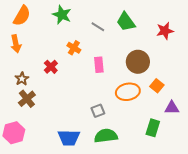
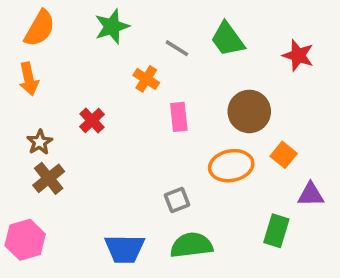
green star: (62, 15) -> (112, 26), turned 30
red star: (165, 31) -> (298, 55), turned 30
orange cross: (74, 48) -> (146, 79), moved

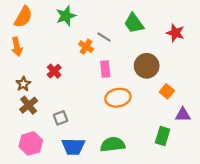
gray line: (177, 48) -> (104, 37), moved
orange ellipse: (231, 166) -> (118, 98), moved
gray square: (177, 200) -> (61, 118), moved
pink hexagon: (25, 240) -> (31, 143), moved

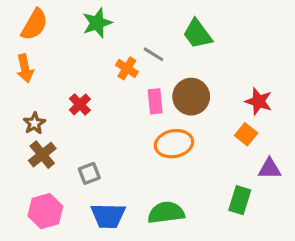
red star: (175, 33) -> (259, 101), moved
brown circle: (147, 66) -> (191, 97), moved

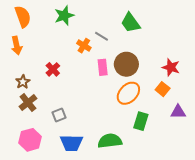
orange semicircle: (34, 24) -> (23, 17), turned -50
orange ellipse: (174, 144) -> (128, 93), moved, turned -35
green rectangle: (240, 200) -> (141, 121), moved

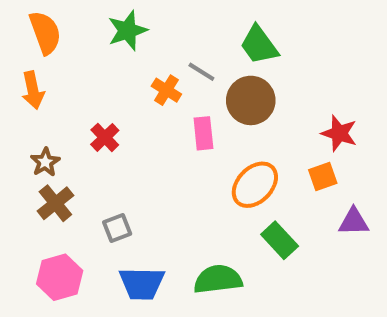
brown circle: (126, 64) -> (251, 100), moved
orange square: (163, 89) -> (323, 177), turned 32
green rectangle: (141, 121) -> (280, 240), turned -60

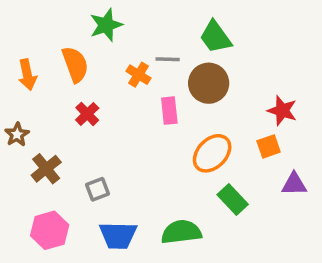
orange semicircle: (45, 33) -> (75, 64), moved
gray line: (201, 72) -> (168, 59), turned -30
brown star: (45, 162) -> (17, 135), moved

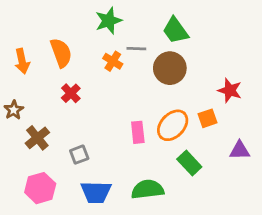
green star: (106, 25) -> (108, 21), moved
pink rectangle: (169, 111) -> (138, 132), moved
orange square: (269, 146) -> (207, 118), moved

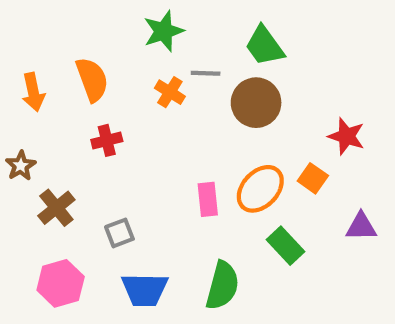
red cross: (71, 93) -> (107, 140), turned 30
orange square: (207, 118) -> (313, 178), turned -36
green semicircle: (148, 189) -> (222, 286), turned 112

